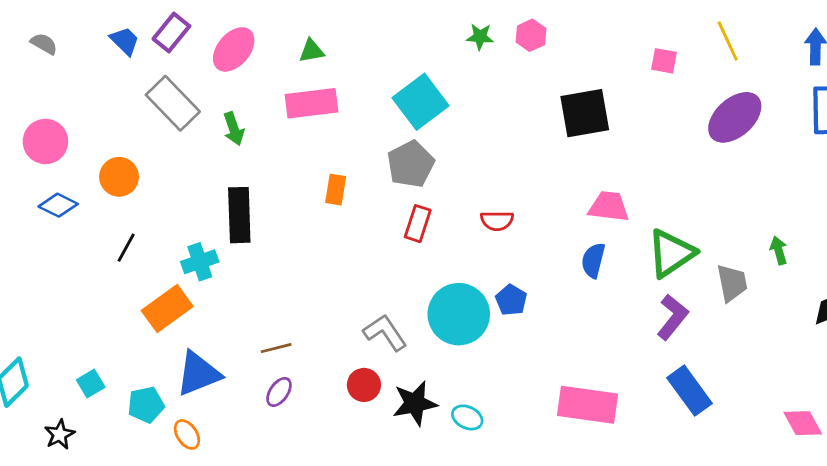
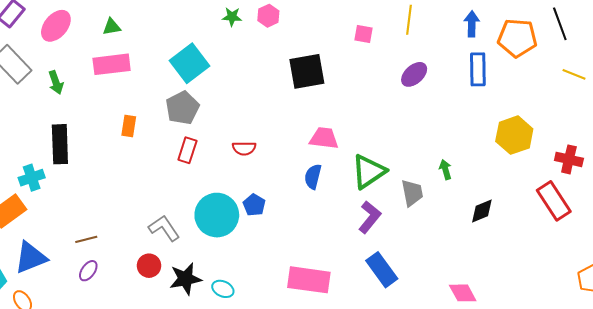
yellow line: (728, 41) -> (409, 20), turned 32
purple ellipse: (735, 117) -> (414, 74), size x0.7

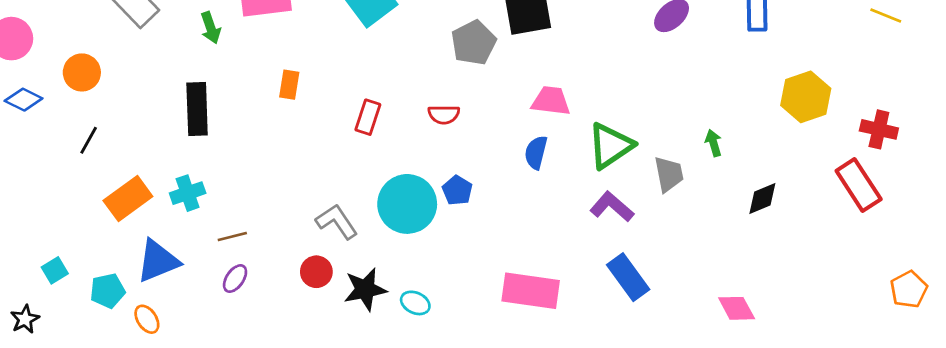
green arrow: (56, 82) -> (211, 28), moved
gray pentagon: (182, 108) -> (474, 43), moved
cyan cross: (32, 178) -> (188, 193), moved
purple L-shape: (370, 217) -> (612, 207), turned -88

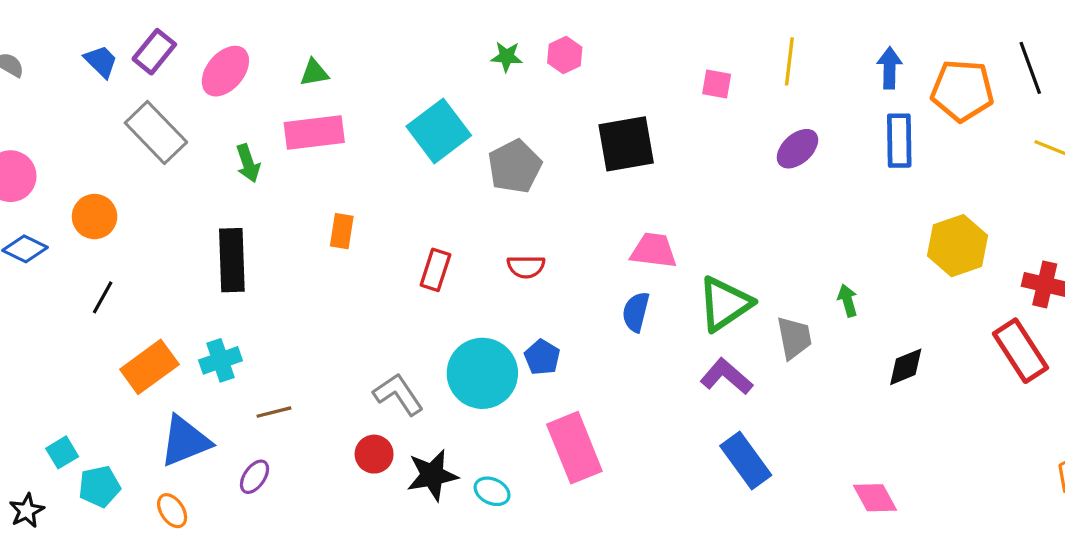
gray pentagon: (474, 43) -> (515, 166), moved
purple ellipse: (235, 279) -> (254, 477), moved
cyan pentagon: (108, 291) -> (99, 486), moved
pink rectangle: (531, 291) -> (574, 448), moved, turned 60

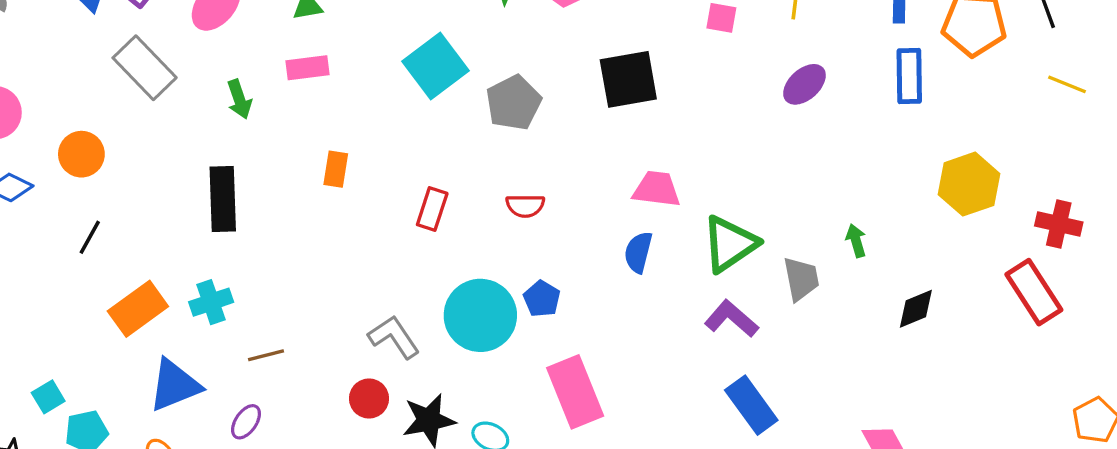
pink rectangle: (314, 133) -> (307, 68), size x0.7

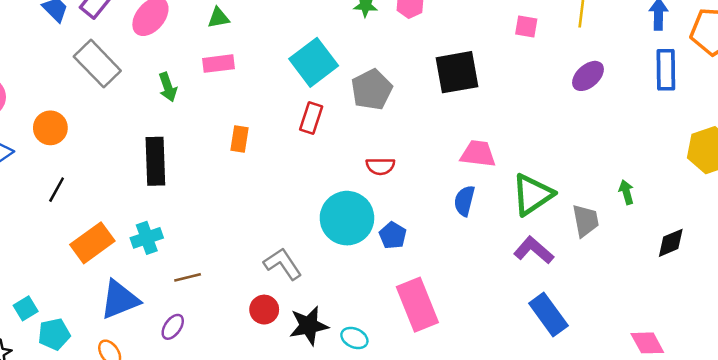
red rectangle: (432, 209) -> (311, 118), moved
cyan circle: (480, 315) -> (347, 218), moved

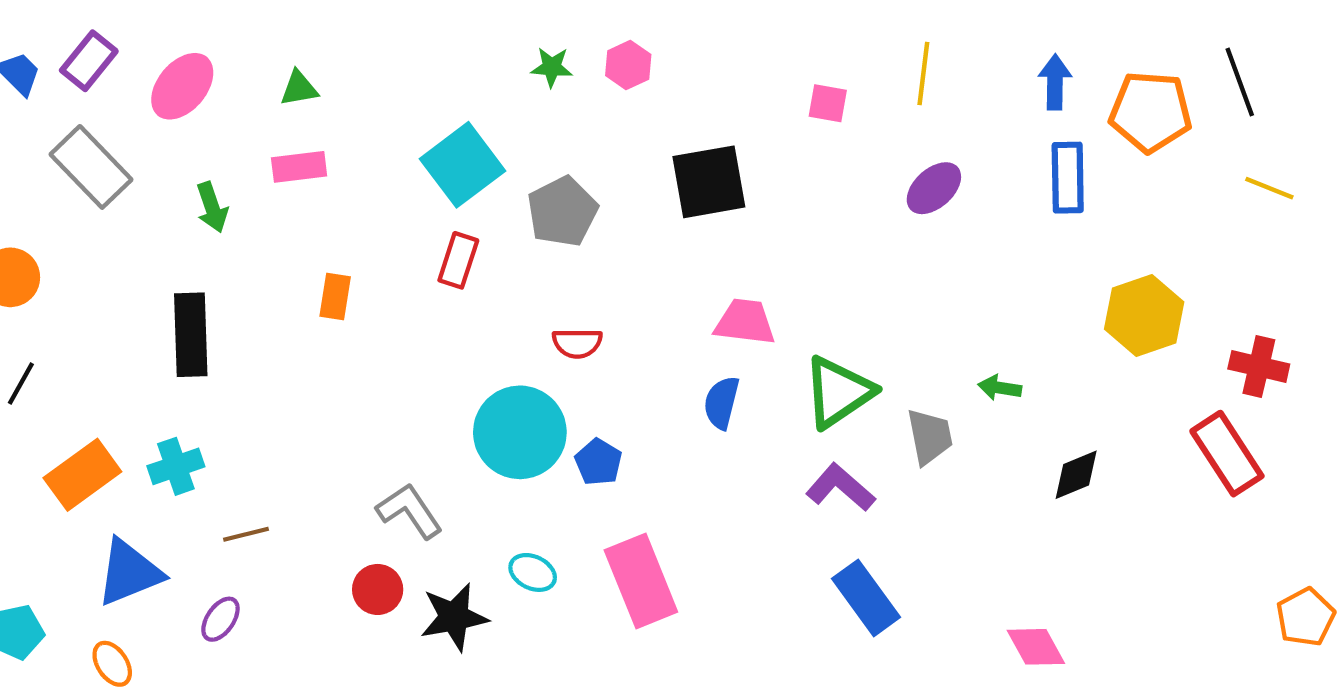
green arrow: (626, 192) -> (1000, 388), turned -65
cyan ellipse: (354, 338) -> (533, 572), moved

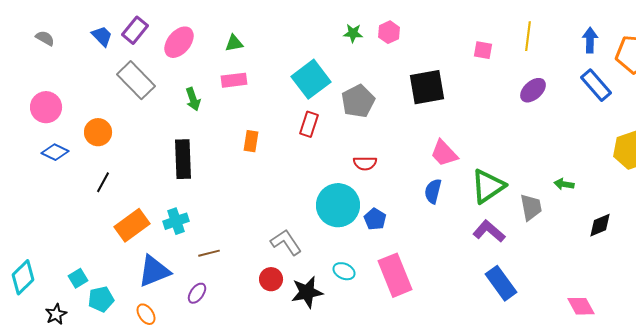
blue rectangle: (1068, 178) -> (596, 85), turned -40
pink trapezoid: (745, 322) -> (444, 153), turned -140

